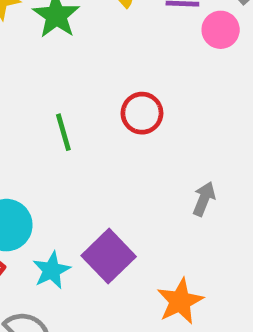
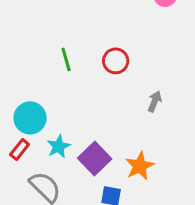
red circle: (142, 113) -> (116, 61), moved
purple square: (109, 256) -> (95, 159), moved

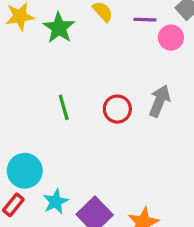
gray arrow: (155, 101) -> (160, 101), moved, size x1.4

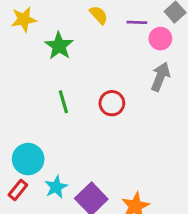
green star: (59, 28) -> (59, 46), moved
gray arrow: (160, 101) -> (160, 77), moved

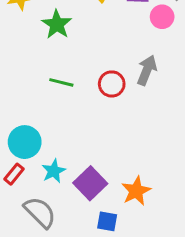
gray arrow: (160, 77) -> (147, 70), moved
green line: (63, 102) -> (61, 82), turned -60

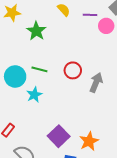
gray arrow: (147, 70) -> (96, 83), moved
cyan circle: (25, 142) -> (15, 76), moved
cyan star: (54, 171) -> (34, 95), moved

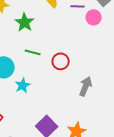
green line: (39, 69) -> (33, 52), moved
gray arrow: (96, 83) -> (86, 86), moved

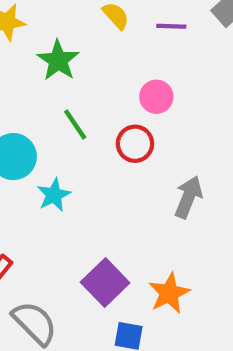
pink circle: (94, 17) -> (156, 97), moved
green line: (33, 52) -> (75, 125), turned 42

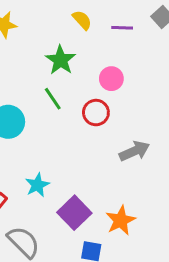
green star: (58, 60) -> (60, 60), moved
cyan star: (54, 195) -> (37, 185), moved
gray arrow: (188, 197) -> (134, 151), turned 44

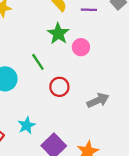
green star: (60, 60) -> (58, 34), moved
red circle: (96, 113) -> (59, 87), moved

